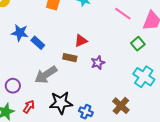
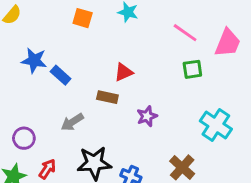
green square: (138, 44) -> (192, 69), moved, turned 32
purple star: (98, 63) -> (147, 116), moved
gray arrow: (46, 75) -> (72, 122), size x0.7

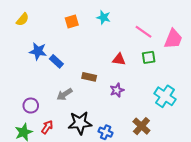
orange square: (83, 18) -> (72, 21), turned -32
red triangle: (124, 72) -> (119, 59), moved, turned 32

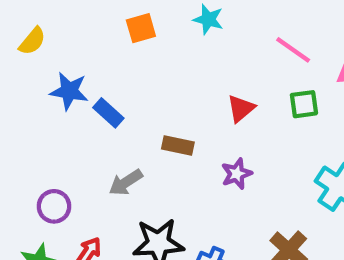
yellow semicircle: (23, 19) -> (32, 41), moved
red triangle: (119, 59) -> (241, 109), turned -48

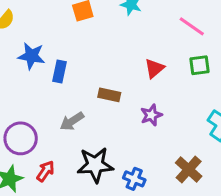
blue rectangle: (108, 113) -> (59, 71), turned 60
purple circle: (54, 206) -> (21, 138), size x1.4

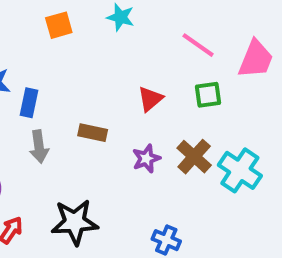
gray arrow: (72, 121) -> (39, 147), moved, turned -65
brown cross: (189, 170) -> (194, 157), moved
blue cross: (134, 179) -> (166, 240), moved

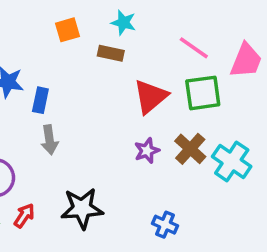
green square: (208, 95) -> (203, 93), size x1.5
red triangle: (150, 99) -> (150, 97), size x1.5
brown rectangle: (93, 133) -> (111, 53), moved

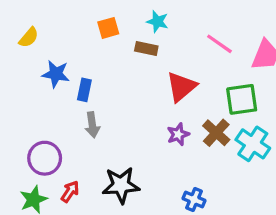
green square: (203, 93) -> (242, 99), moved

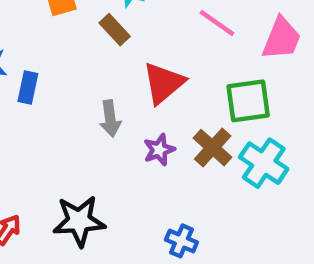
brown rectangle: (146, 49) -> (115, 30), turned 35
gray arrow: (92, 125) -> (110, 119), moved

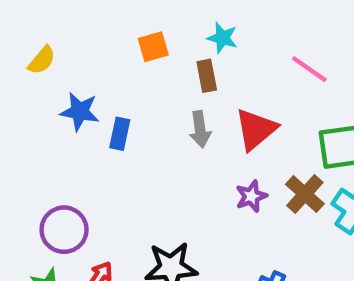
brown rectangle: (115, 30) -> (207, 76), turned 32
gray arrow: (110, 119) -> (200, 129), moved

